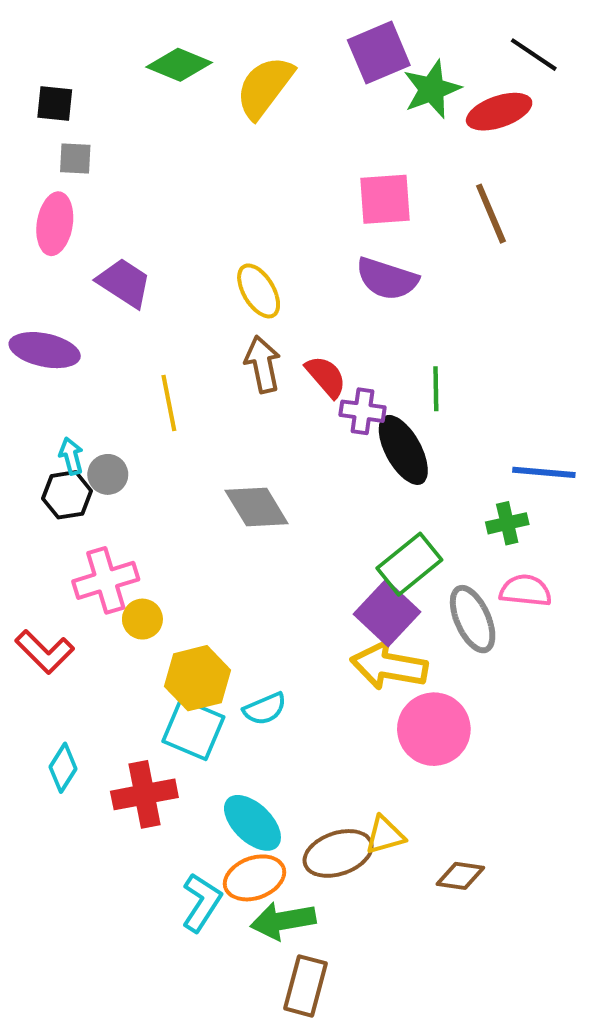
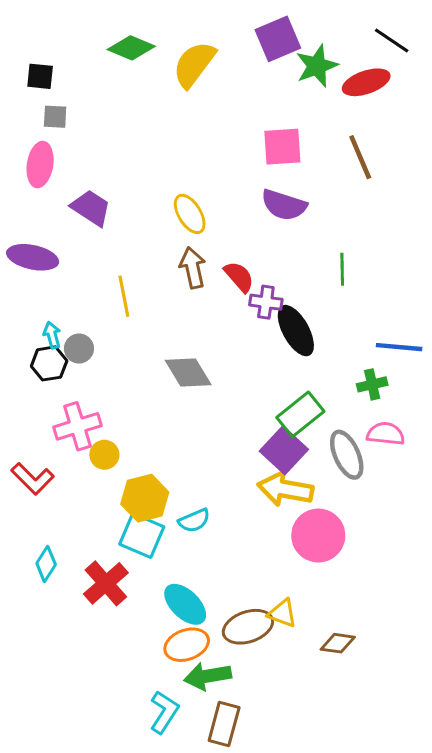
green line: (436, 389) -> (342, 269), moved
red cross: (144, 794) -> (106, 583), turned -30
yellow triangle: (385, 835) -> (282, 613), turned 36
cyan L-shape: (202, 902) -> (164, 712), moved

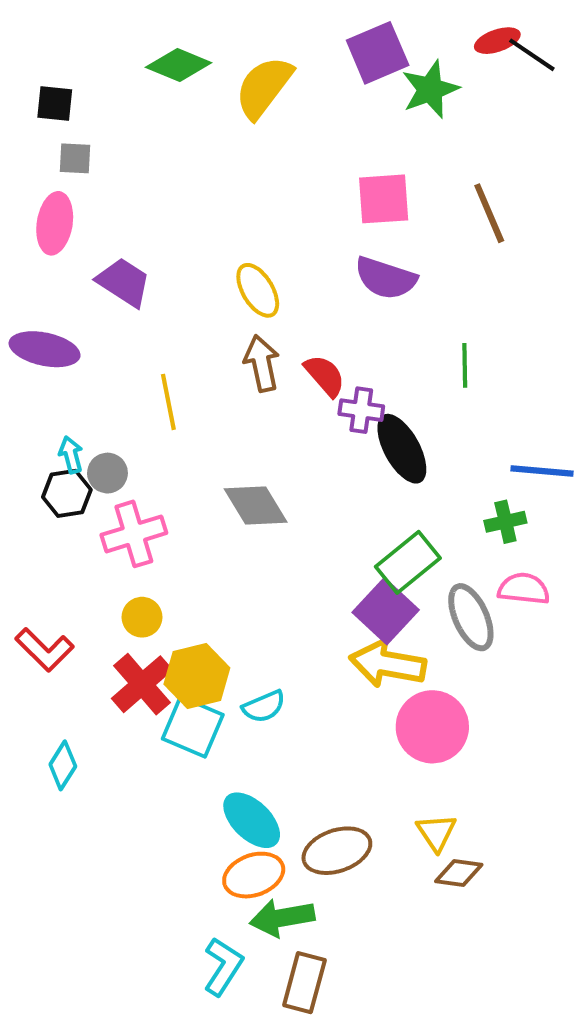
red ellipse: (366, 82) -> (497, 41), moved, size x0.7
pink cross: (77, 426) -> (134, 534), moved
red cross: (106, 583) -> (142, 684), moved
yellow triangle: (282, 613) -> (436, 832), moved, turned 36

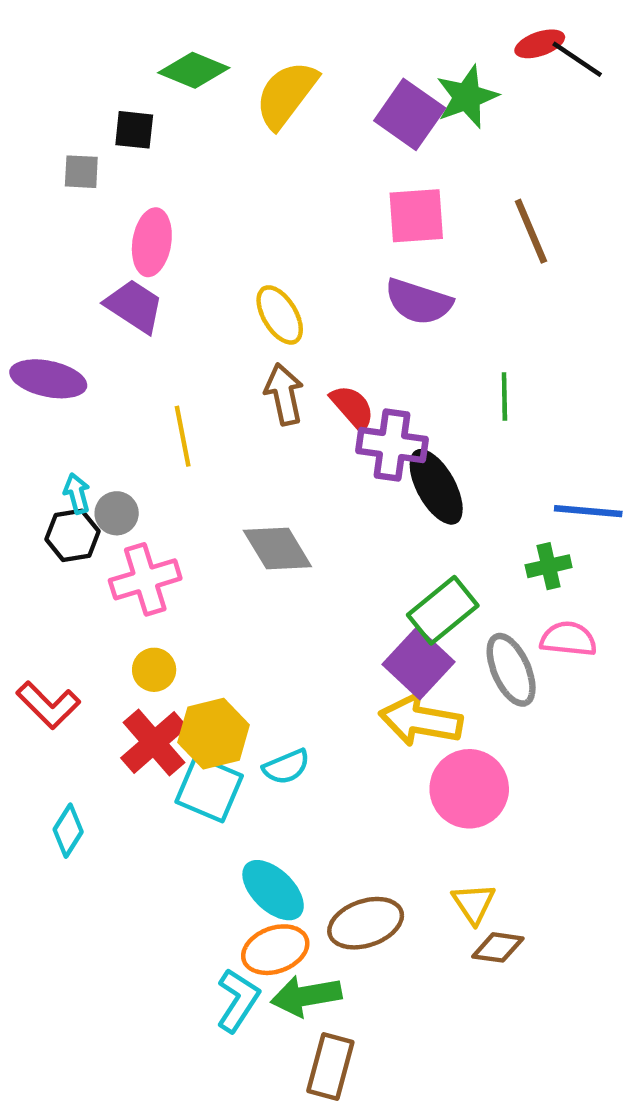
purple square: (378, 53) -> (410, 114), moved, turned -32
black square: (55, 104) -> (134, 130), moved
pink ellipse: (55, 223) -> (152, 242), moved
purple cross: (361, 410) -> (392, 445), size x1.4
cyan L-shape: (223, 966) -> (238, 1000), moved

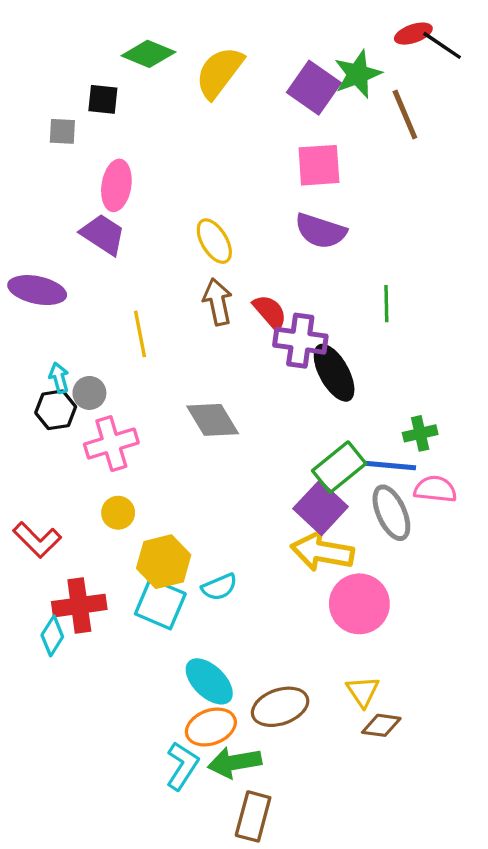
brown line: (531, 231) -> (405, 115), moved
blue line: (588, 511) -> (390, 465), moved
red cross: (154, 742) -> (79, 606), moved, turned 33

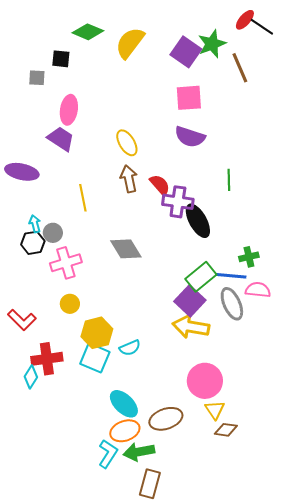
red ellipse: (413, 34) -> (245, 20), turned -30
pink circle: (359, 604) -> (205, 381), moved

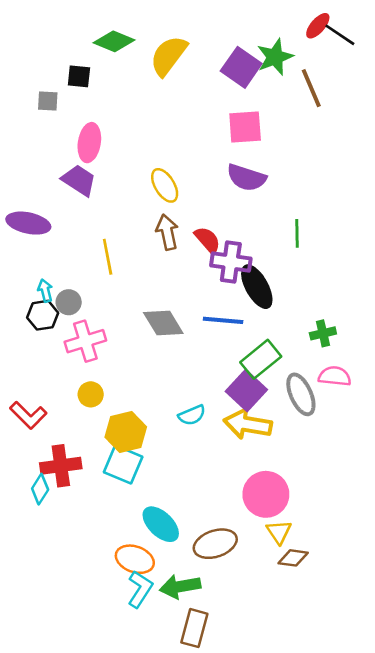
blue line: (231, 276) -> (223, 320), moved
cyan semicircle: (130, 348) -> (192, 415), moved
orange ellipse: (125, 431) -> (135, 559), moved, turned 40

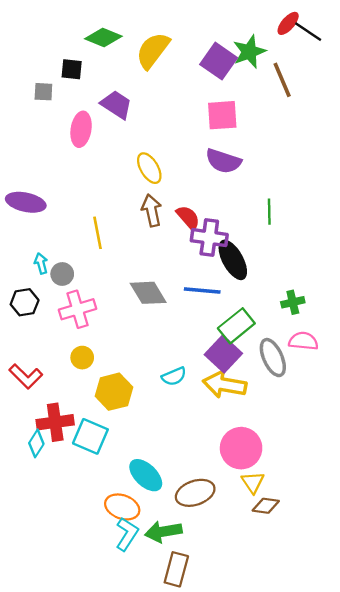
purple trapezoid: (79, 180) -> (116, 105), moved
black hexagon: (43, 315) -> (25, 302), moved
cyan square: (123, 464) -> (90, 436), moved

